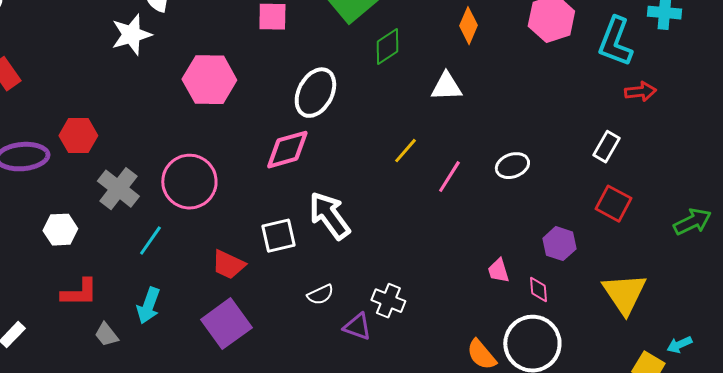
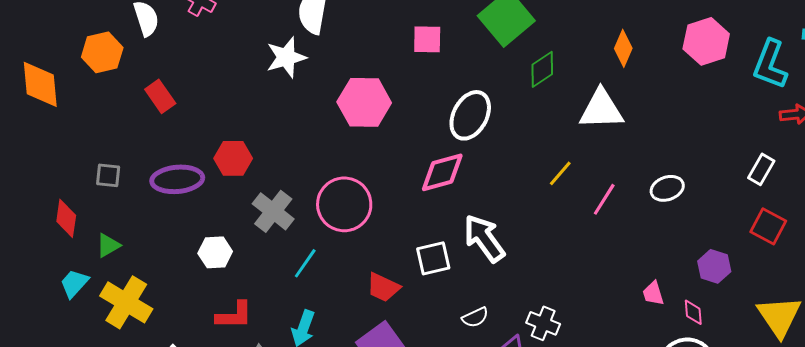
white triangle: (446, 87) -> (601, 109), size x1.4

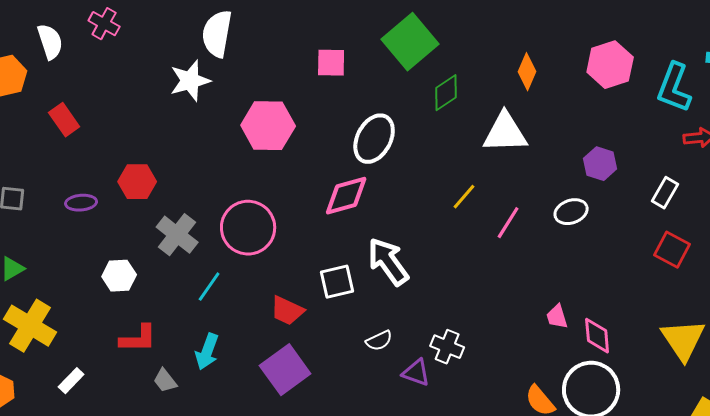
purple ellipse: (177, 179) -> (81, 203), size x0.6
purple hexagon: (714, 266) -> (600, 164), moved
pink diamond: (693, 312) -> (597, 336), size x1.4

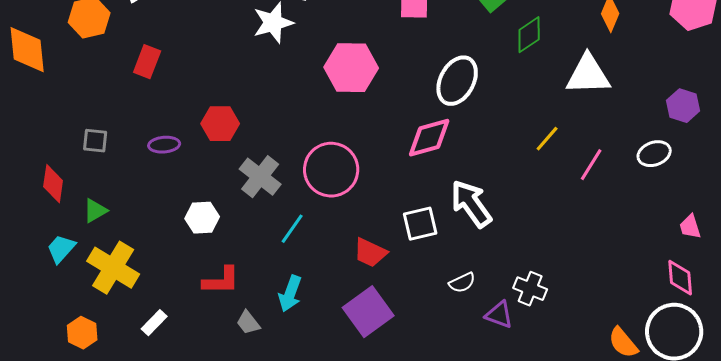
red rectangle: (64, 120) -> (147, 62), turned 56
pink trapezoid: (557, 317) -> (690, 227), moved

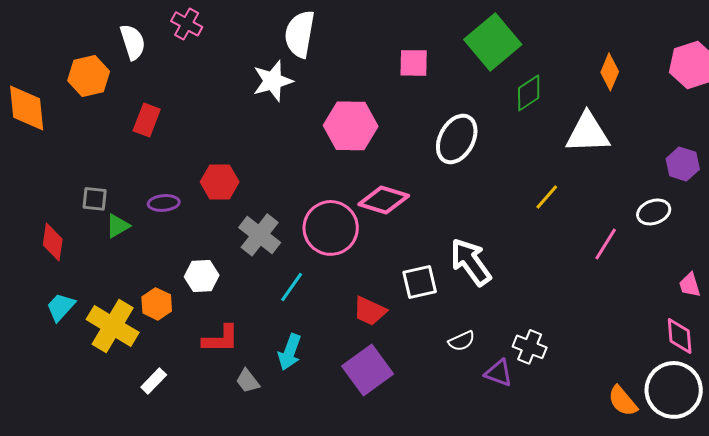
pink diamond: (429, 138) -> (384, 200), moved, turned 33
pink line: (591, 165) -> (606, 244), moved
green triangle: (95, 211) -> (118, 226), moved
orange hexagon: (82, 333) -> (157, 304), moved

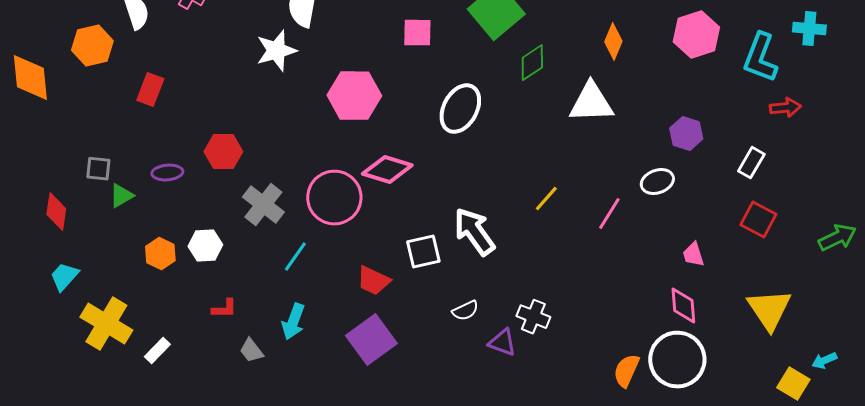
yellow line: (547, 197) -> (546, 199), moved
orange hexagon: (157, 304) -> (160, 254), moved
yellow cross: (113, 326) -> (106, 324), moved
red L-shape: (221, 339) -> (224, 309), size x0.7
orange semicircle: (623, 401) -> (626, 371), turned 64

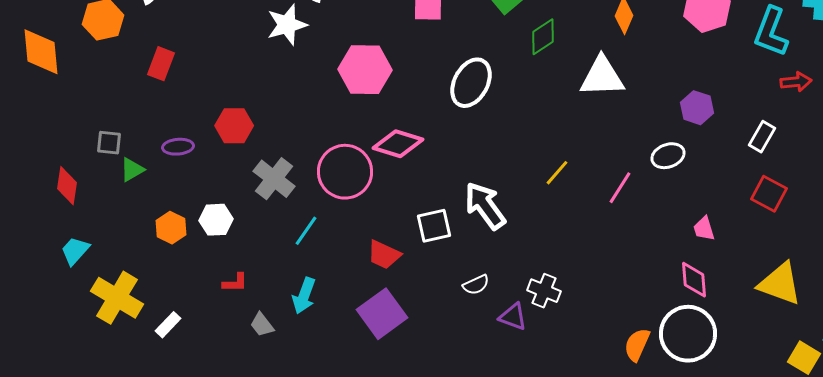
yellow triangle: (769, 310) -> (780, 284), turned -36

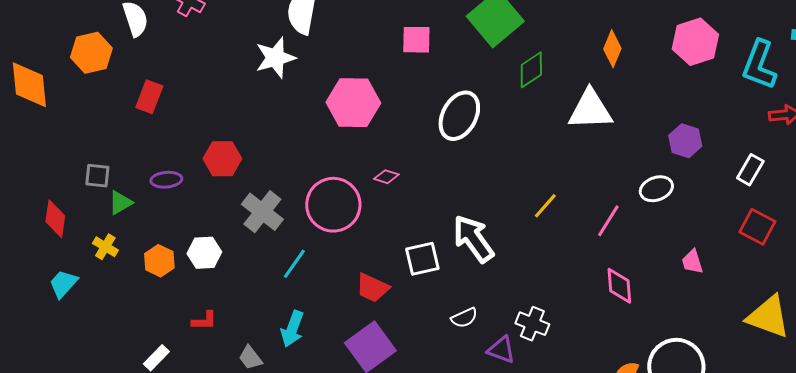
pink diamond: (398, 144) -> (386, 177), size x0.5
pink diamond: (694, 280) -> (619, 286), moved
red L-shape: (235, 283) -> (204, 321), moved
yellow cross: (117, 298) -> (105, 247), moved, size x0.5

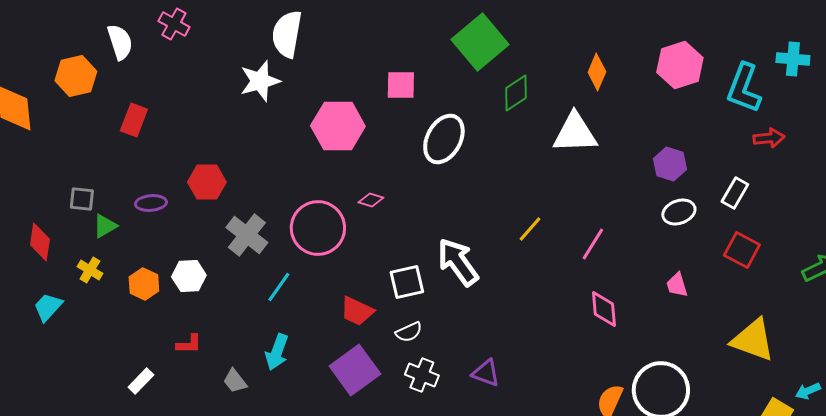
pink square: (416, 40) -> (401, 85), moved
white ellipse: (656, 189) -> (679, 212), moved
white semicircle: (464, 318) -> (409, 332), moved
white cross: (532, 324) -> (422, 375), moved

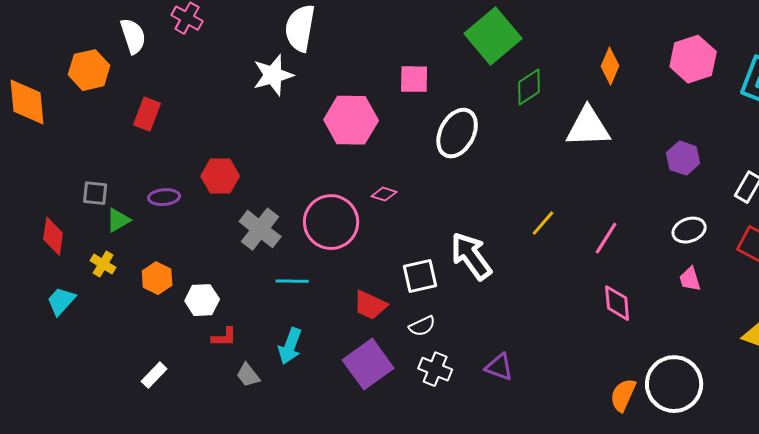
white ellipse: (679, 212) -> (689, 230), moved
white hexagon: (189, 276) -> (202, 300), moved
cyan line: (279, 287) -> (292, 281), turned 56
red L-shape: (189, 344) -> (224, 337), moved

